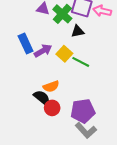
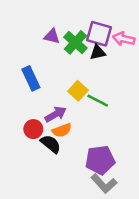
black triangle: (78, 31) -> (98, 52), moved
purple arrow: (43, 51) -> (56, 114), moved
red circle: (52, 108) -> (33, 129), moved

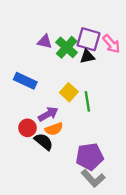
pink arrow: (124, 39) -> (111, 44), turned -144
blue rectangle: (31, 78) -> (25, 81), turned -40
green line: (98, 101) -> (87, 101), turned 54

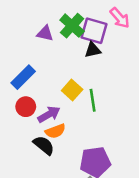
pink arrow: (111, 44) -> (120, 18), moved
green cross: (67, 47) -> (72, 26), moved
blue rectangle: (25, 81) -> (23, 77), turned -70
red circle: (28, 128) -> (26, 107), moved

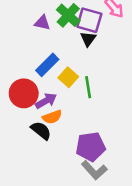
black triangle: (93, 50) -> (88, 39), turned -42
blue rectangle: (23, 77) -> (47, 65), moved
red circle: (26, 107) -> (24, 93), size x1.5

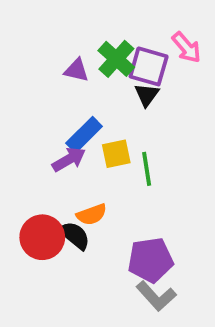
yellow square: (68, 77) -> (116, 154), turned 36
red circle: (24, 93) -> (42, 237), moved
purple arrow: (46, 101) -> (69, 159), moved

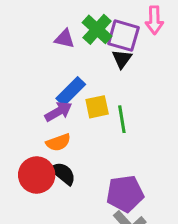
pink arrow: (187, 47) -> (154, 20), turned 40
orange semicircle: (92, 214) -> (58, 142), moved

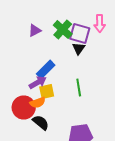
purple triangle: (65, 39) -> (35, 30), moved, turned -40
yellow square: (97, 107) -> (47, 92), moved
red circle: (37, 175) -> (24, 108), moved

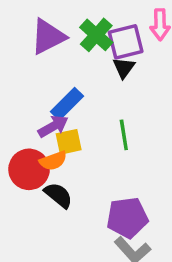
purple triangle: (35, 30) -> (48, 37), size x1.6
purple square: (80, 34) -> (126, 42), turned -30

